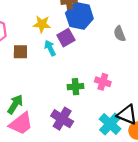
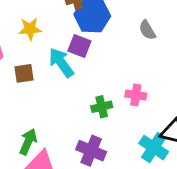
yellow star: (42, 24) -> (30, 29), moved
purple square: (66, 38) -> (79, 46), turned -30
cyan arrow: (50, 48) -> (61, 63), size x1.5

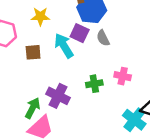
gray semicircle: (147, 30) -> (103, 38), moved
purple cross: (91, 151) -> (58, 96), moved

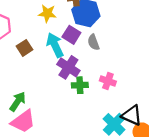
yellow star: (40, 16) -> (47, 13), moved
brown square: (33, 52) -> (25, 48), turned -35
purple cross: (58, 96) -> (68, 67), moved

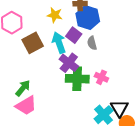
brown square: (25, 48) -> (33, 43), size x1.5
green cross: (80, 85) -> (77, 79), size x1.6
black triangle: (132, 115) -> (119, 108), turned 30

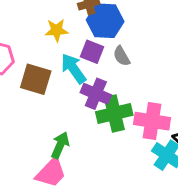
brown square: (33, 43) -> (36, 79), turned -30
pink cross: (101, 77) -> (152, 121), moved, size x1.6
green arrow: (23, 88) -> (60, 145), moved

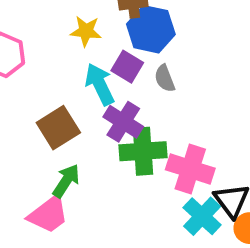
brown square: (36, 79) -> (58, 128), moved, turned 32

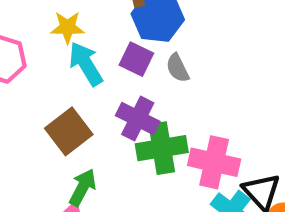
yellow star: (86, 31) -> (67, 27), moved
cyan arrow: (100, 84) -> (86, 64), moved

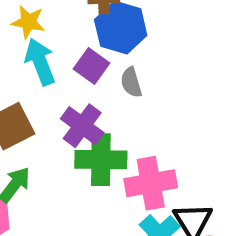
pink cross: (214, 162) -> (151, 183), turned -33

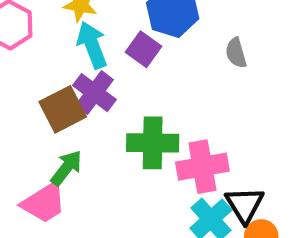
gray semicircle: (131, 82) -> (236, 53), moved
purple cross: (82, 126) -> (94, 93), moved

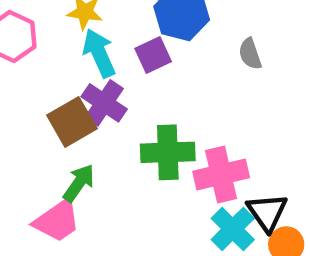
purple square: (143, 49) -> (153, 55), turned 32

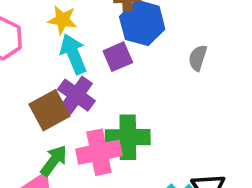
gray semicircle: (250, 54) -> (198, 58), turned 35
pink cross: (221, 175) -> (99, 152), moved

